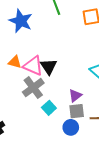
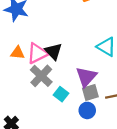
pink triangle: (33, 66) -> (37, 53), turned -40
purple triangle: (75, 96) -> (86, 77), size x1.5

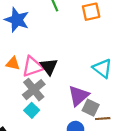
gray square: (90, 93) -> (91, 108), moved, turned 35
cyan square: (61, 94) -> (32, 110), moved

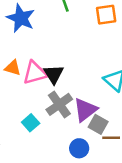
gray cross: (34, 90) -> (59, 104), moved

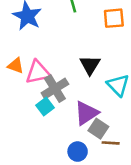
black triangle: (54, 74) -> (90, 65), moved
gray cross: (59, 104) -> (55, 89), moved
cyan square: (31, 123) -> (45, 106), moved

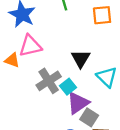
pink triangle: (38, 72) -> (30, 46), moved
cyan square: (45, 106) -> (68, 87), moved

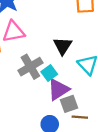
gray square: (89, 117) -> (69, 104), turned 36

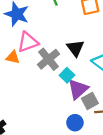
gray cross: (30, 67) -> (48, 59), moved

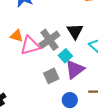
pink triangle: (28, 42) -> (30, 46), moved
gray square: (90, 101) -> (51, 76), moved

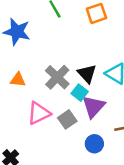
black triangle: (75, 31) -> (87, 74), moved
pink triangle: (30, 46) -> (39, 113), moved

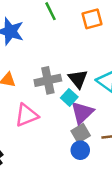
gray cross: (57, 77) -> (48, 80), turned 30
gray square: (67, 119) -> (81, 133), moved

